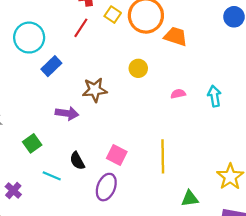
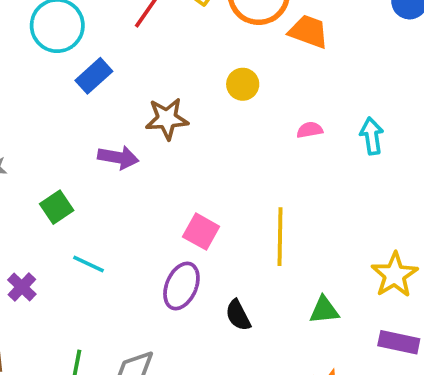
black semicircle: (77, 161) -> (238, 315), moved

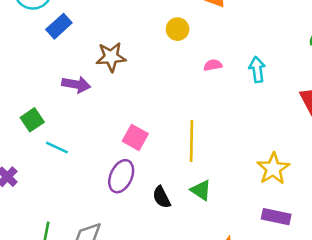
yellow circle: (243, 84) -> (178, 29), moved
cyan line: (88, 264) -> (57, 148), moved
green triangle: (324, 310) -> (201, 190), moved, turned 40

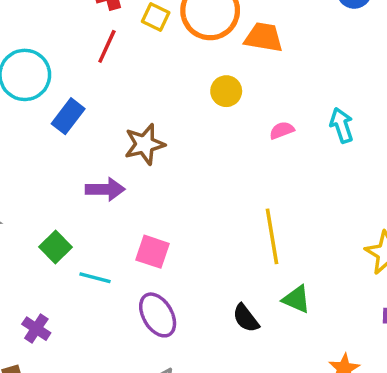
pink square: (135, 137) -> (153, 252), moved
purple ellipse: (121, 176) -> (158, 315), moved, turned -44

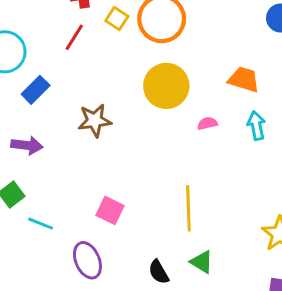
orange trapezoid: (264, 37) -> (244, 79), moved
yellow circle: (226, 91) -> (166, 86), size x1.8
purple arrow: (105, 189) -> (27, 145), moved
pink square: (153, 252) -> (110, 210), moved

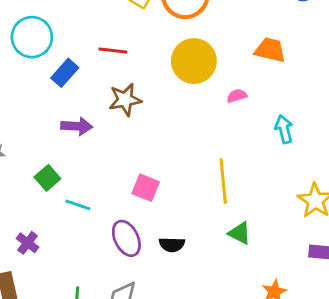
red line: (74, 37) -> (113, 51), moved, turned 68
cyan arrow: (256, 126) -> (284, 129), moved
purple arrow: (27, 145) -> (77, 126), moved
black semicircle: (159, 272) -> (172, 245), moved, turned -55

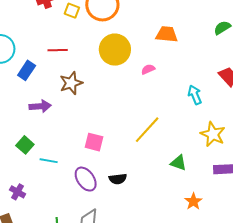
cyan arrow: (284, 129) -> (195, 95), moved
yellow line: (223, 181) -> (147, 130), turned 56
green triangle: (240, 233) -> (178, 163), moved

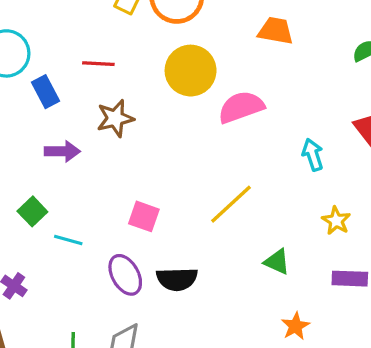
orange trapezoid: (167, 34) -> (276, 31), moved
pink semicircle: (148, 69) -> (241, 107), size x2.0
blue rectangle: (27, 70) -> (45, 92), turned -66
yellow star: (213, 134) -> (336, 221), size x0.7
black semicircle: (118, 179) -> (177, 279), size x1.4

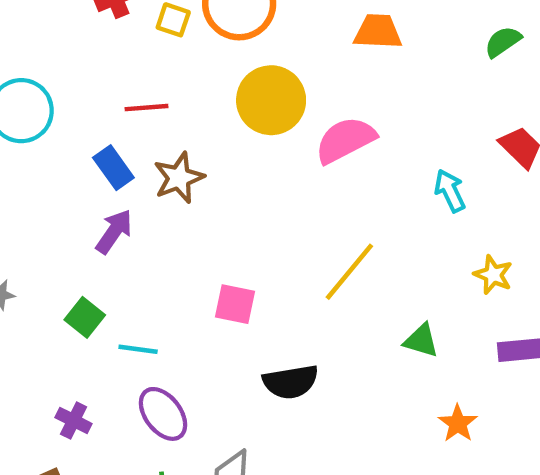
blue rectangle: (45, 92) -> (113, 168), moved
purple arrow: (62, 151) -> (114, 231), turned -48
purple ellipse: (125, 275) -> (163, 414), moved

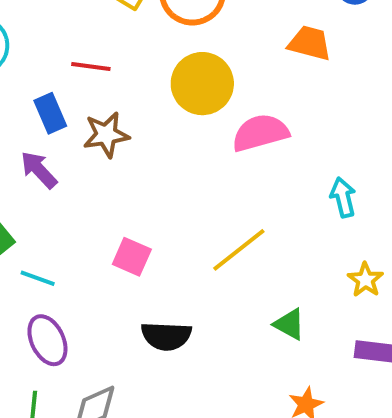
purple arrow: (114, 231) -> (39, 170), turned -90

